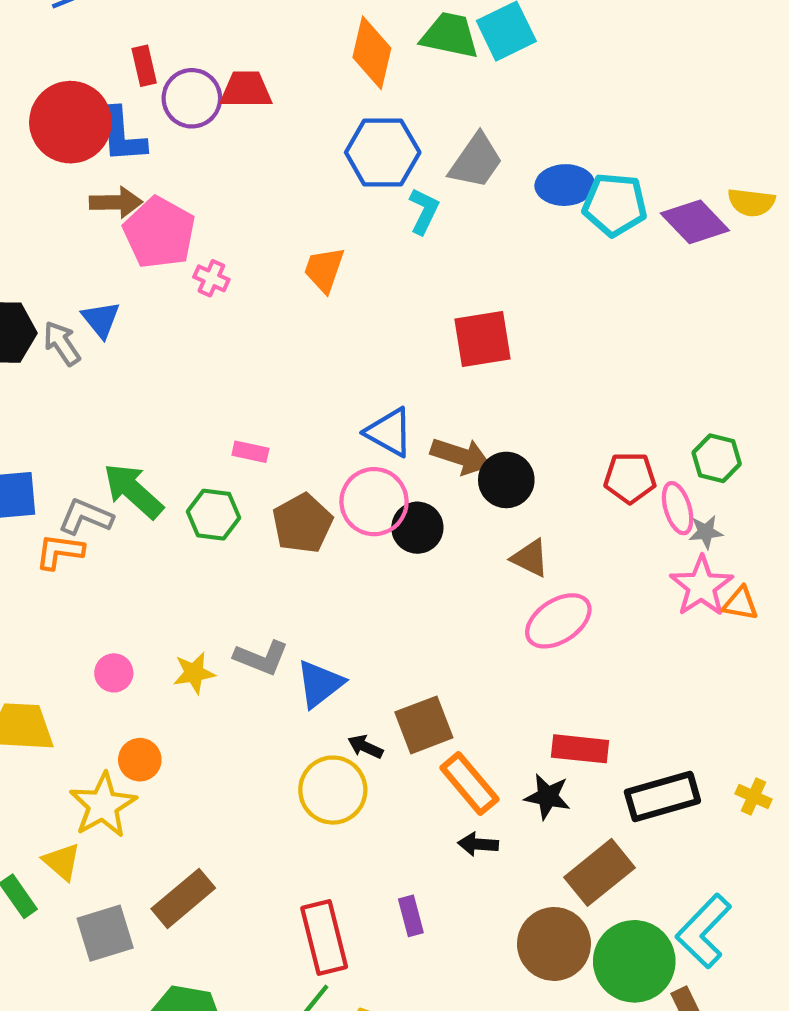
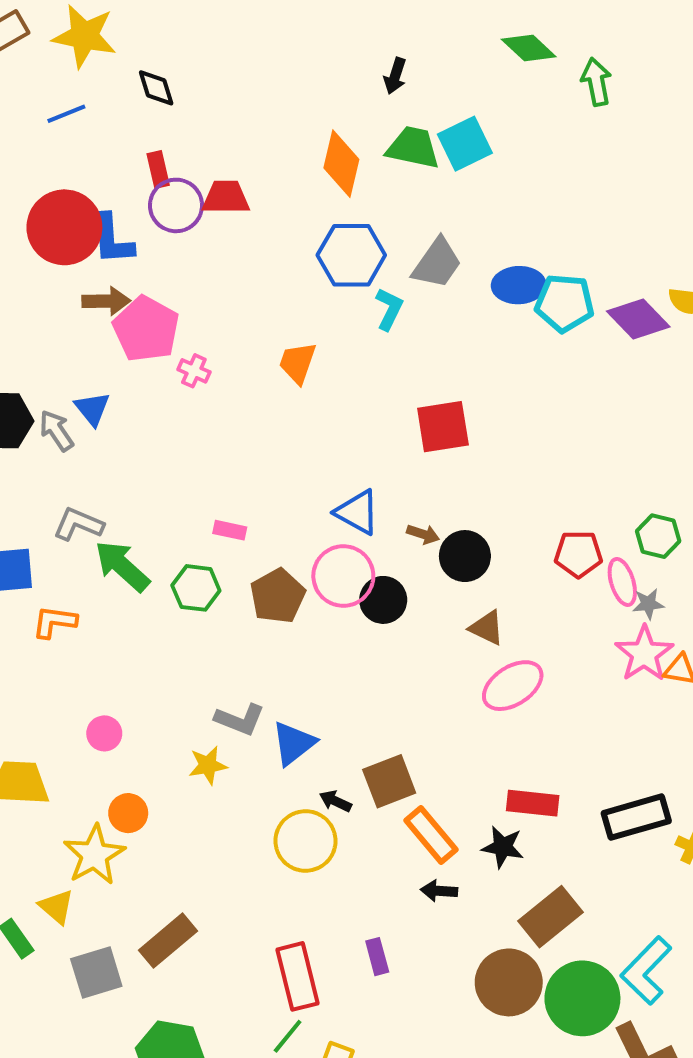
red rectangle: (144, 66) -> (158, 170), moved
brown arrow: (461, 456) -> (423, 534), size x0.6
gray L-shape: (86, 517) -> (78, 524), moved
yellow star: (194, 673) -> (208, 765), moved
black rectangle: (662, 797) -> (636, 817), moved

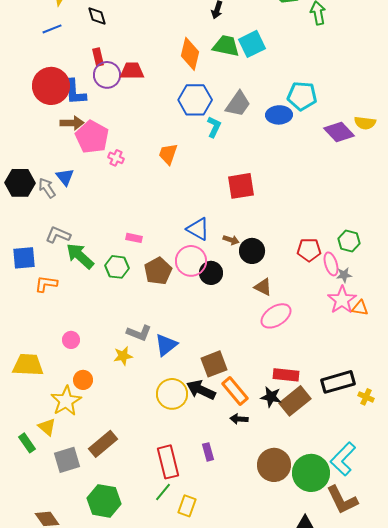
cyan pentagon: (565, 303) -> (302, 96), moved
black arrow: (335, 801) -> (201, 390), moved, size x1.8
brown rectangle: (551, 917) -> (295, 401), moved

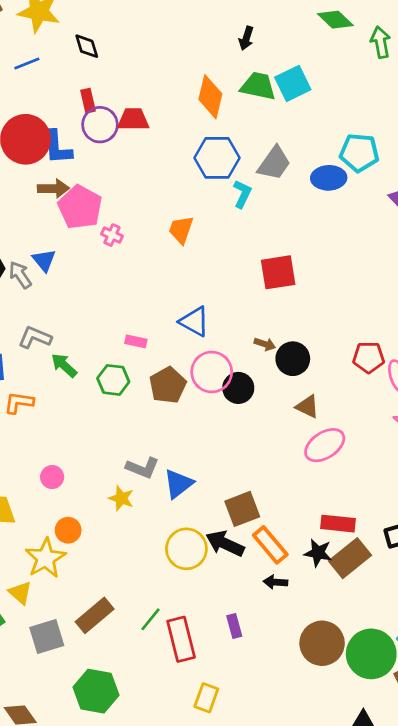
blue triangle: (198, 229) -> (194, 321), moved
green arrow: (80, 256) -> (64, 365), size x0.7
yellow star: (123, 356) -> (121, 498), turned 30
green line: (163, 492) -> (151, 619), moved

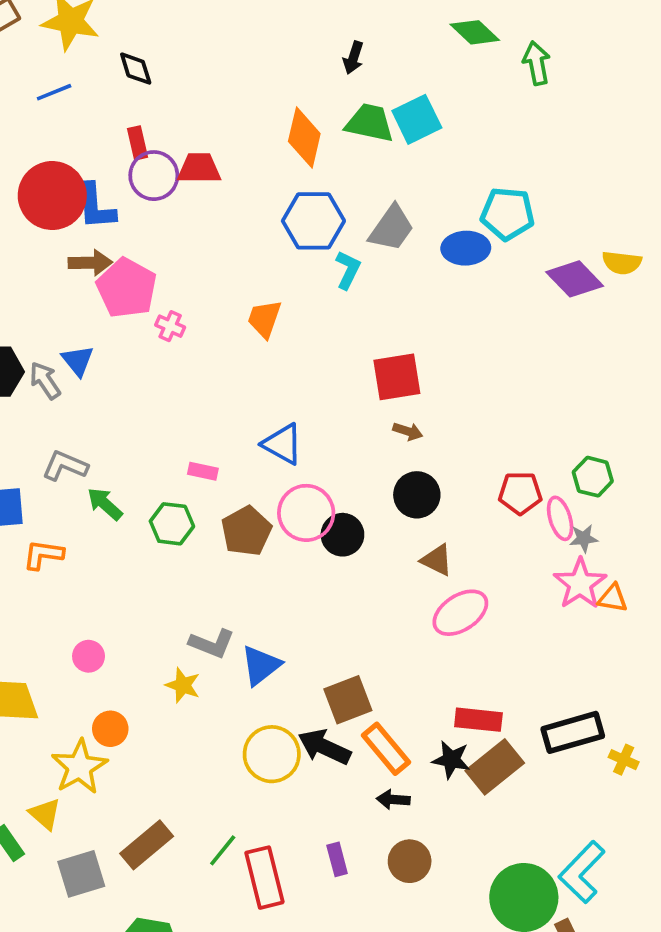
brown arrow: (265, 344) -> (408, 431), moved
brown circle: (322, 643) -> (410, 861), moved, size x0.7

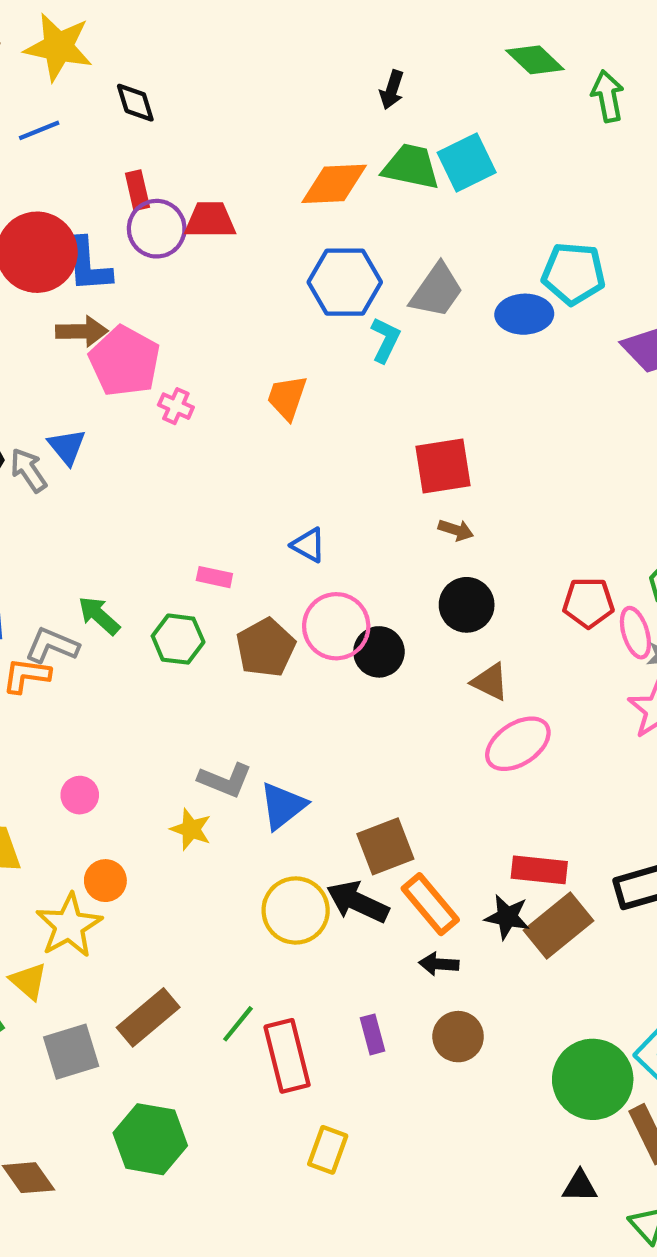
orange diamond: (304, 137) -> (334, 184), turned 74
blue triangle: (283, 444) -> (308, 545), size x0.7
gray L-shape: (65, 466) -> (52, 645), moved

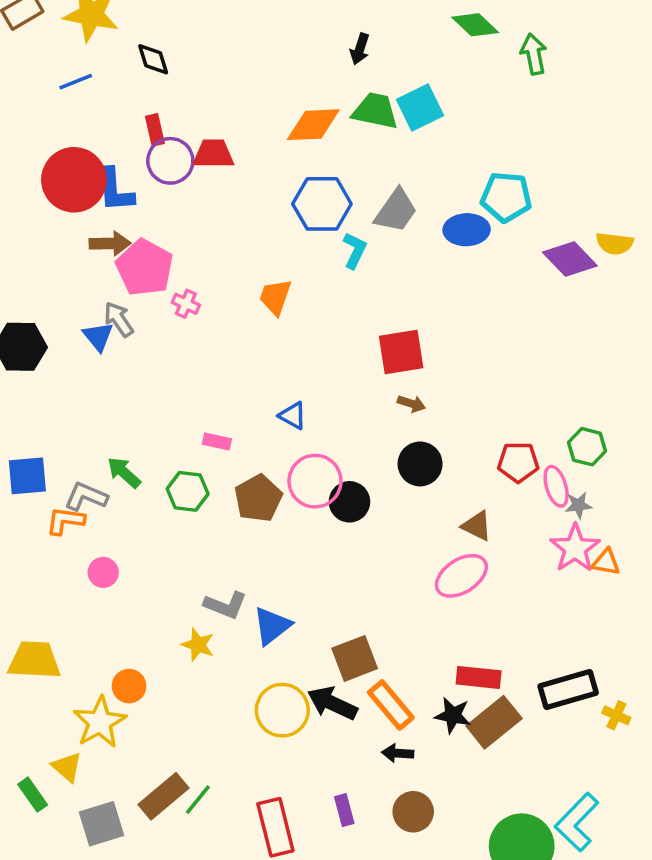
gray arrow: (28, 470) -> (119, 319), moved
brown triangle: (490, 682) -> (477, 526), moved
pink circle: (80, 795) -> (103, 572), moved
green line: (238, 1024) -> (198, 800), moved

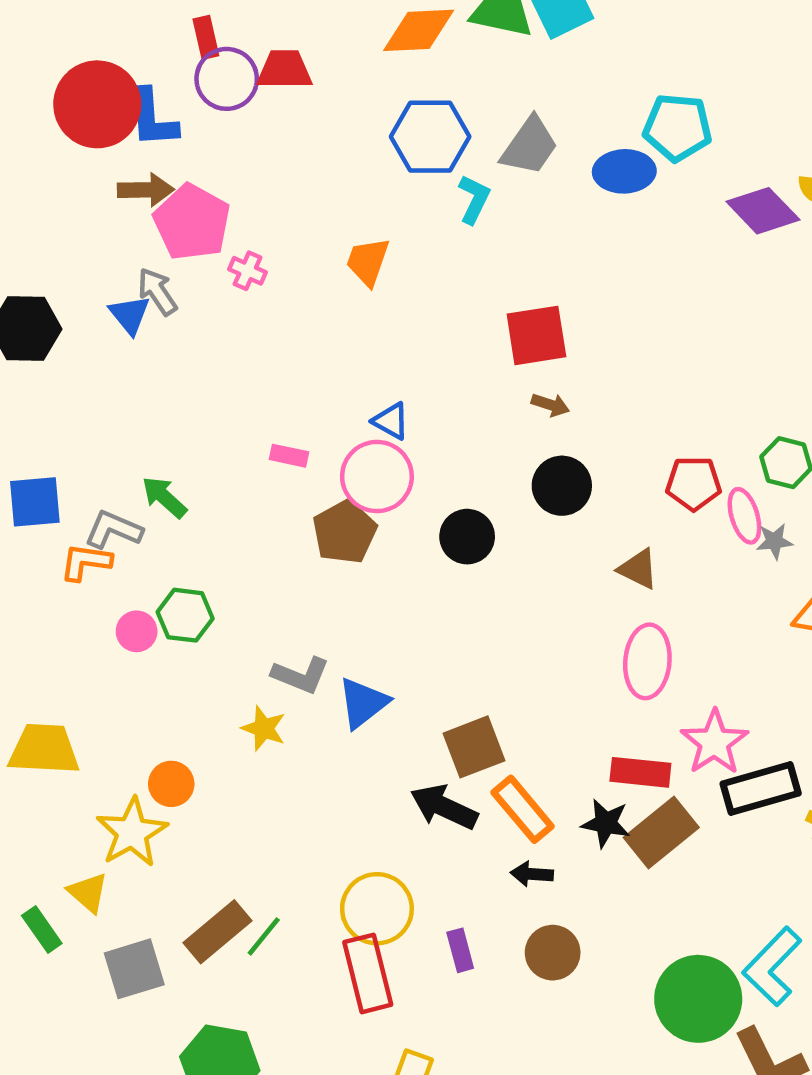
pink circle: (315, 481) -> (377, 476), moved
green hexagon: (188, 491) -> (185, 615), moved
pink star: (575, 548) -> (714, 742), moved
pink ellipse: (461, 576) -> (647, 661), moved, turned -52
yellow circle: (282, 710) -> (377, 909), moved

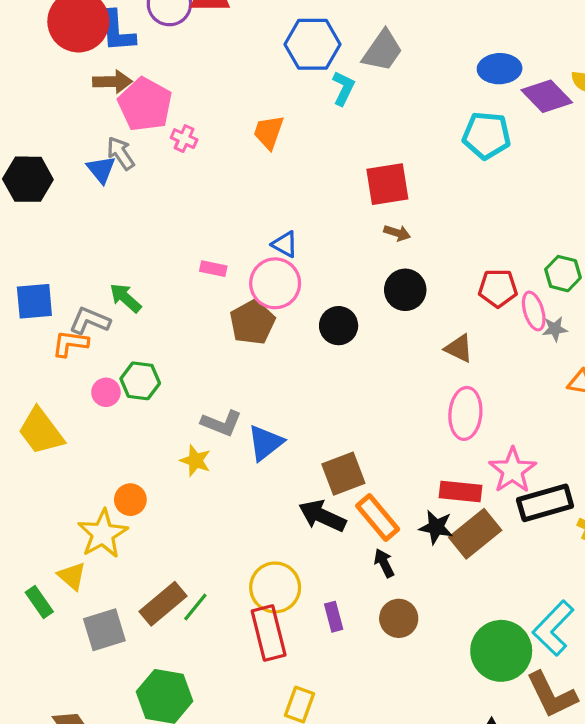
cyan pentagon: (677, 127) -> (487, 135), moved
blue ellipse: (624, 171) -> (500, 69), moved
yellow trapezoid: (44, 749) -> (41, 431), moved, turned -130
black arrow: (532, 874) -> (384, 563), turned 60

